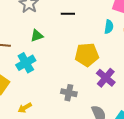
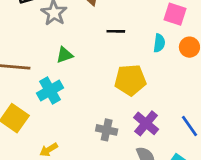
black line: (68, 14) -> (116, 31), moved
purple cross: (106, 78) -> (146, 123), moved

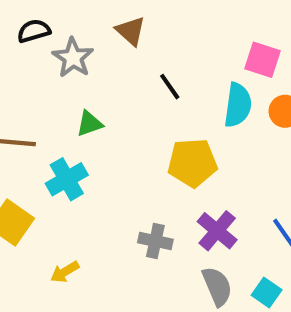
black line: (116, 31) -> (170, 87), turned 54
cyan semicircle: (159, 43) -> (238, 105), size x1.5

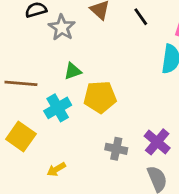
black line: (170, 87) -> (141, 17), moved
yellow pentagon: (192, 163) -> (100, 97), moved

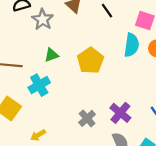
yellow pentagon: (100, 97) -> (90, 61), moved, turned -30
gray cross: (116, 149) -> (87, 118), turned 36

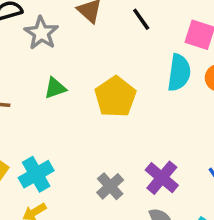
cyan cross: (39, 85) -> (36, 174), moved

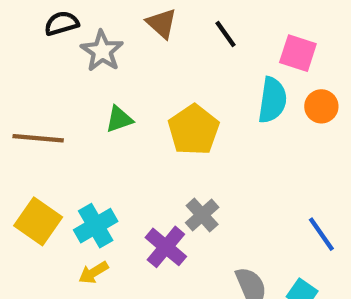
purple cross: (162, 178) -> (166, 247), moved
gray cross: (110, 186) -> (202, 215), moved

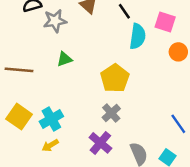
gray star: (102, 51) -> (55, 21), turned 30
cyan semicircle: (272, 100) -> (138, 36), moved
yellow pentagon: (194, 130) -> (115, 78), moved
purple cross: (166, 247) -> (100, 143), moved

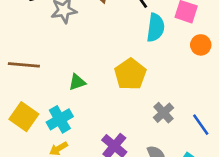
green triangle: (65, 59) -> (77, 82), moved
gray cross: (111, 113) -> (164, 113), moved

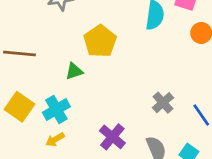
yellow pentagon: (130, 74) -> (100, 41), moved

